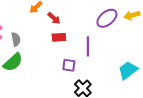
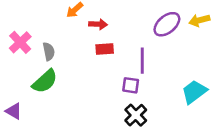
red arrow: (54, 18) -> (98, 24), turned -40
purple square: (69, 65) -> (131, 85), moved

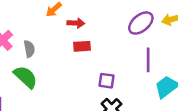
purple line: (142, 61) -> (148, 60), moved
green semicircle: (45, 81) -> (26, 77), turned -95

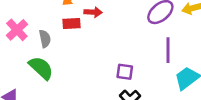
red rectangle: (82, 46) -> (72, 24), moved

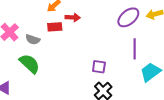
gray semicircle: (45, 39) -> (33, 39), turned 120

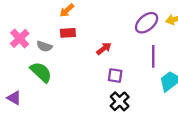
red arrow: (73, 17) -> (104, 49), moved, turned -40

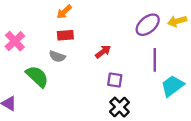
gray semicircle: (44, 46) -> (57, 56), moved

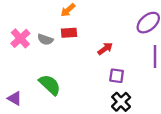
gray semicircle: (57, 56) -> (45, 40), moved
green semicircle: (37, 76) -> (50, 85), moved

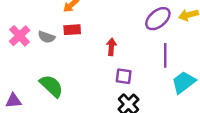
red arrow: (105, 49) -> (111, 47), turned -49
purple triangle: (15, 98) -> (13, 101), turned -35

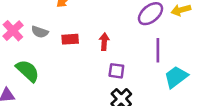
red rectangle: (72, 30) -> (70, 39), moved
green semicircle: (51, 86) -> (28, 71), moved

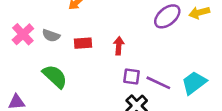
purple line: (158, 50) -> (158, 83), moved, turned -65
green semicircle: (28, 71) -> (55, 76), moved

